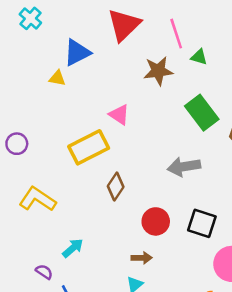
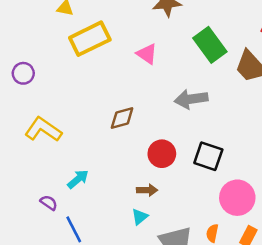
pink triangle: (119, 115) -> (147, 54), moved
yellow rectangle: (89, 147) -> (90, 39), moved
brown diamond: (116, 187) -> (122, 118), turned 40

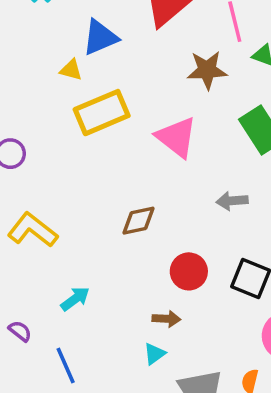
pink triangle: (147, 54) -> (177, 137), size x1.5
gray arrow: (191, 99) -> (232, 201), size x0.7
purple semicircle: (49, 203) -> (20, 331), moved

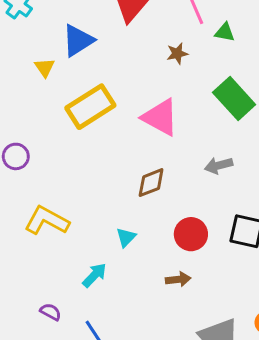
yellow triangle: (71, 70) -> (45, 68), moved, turned 50
brown star: (207, 70) -> (177, 53), size x0.6
brown diamond: (139, 221) -> (151, 183), moved
cyan triangle: (154, 354) -> (126, 237), moved

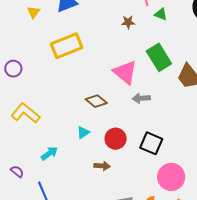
yellow triangle: (45, 68) -> (34, 12), moved
pink triangle: (160, 117) -> (125, 72), moved
brown diamond: (151, 183) -> (96, 101), turned 50
cyan triangle: (126, 237) -> (83, 132), moved

